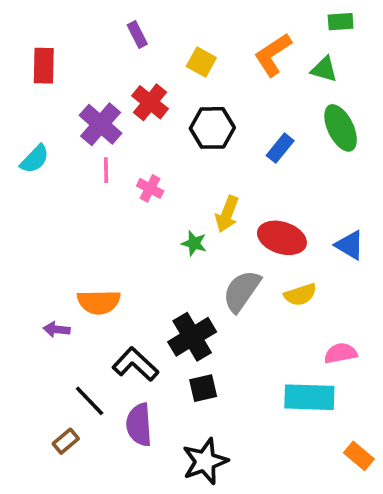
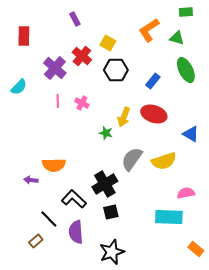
yellow square: (201, 62) -> (108, 43), moved
pink line: (106, 170) -> (58, 101), moved
red ellipse: (282, 238) -> (154, 114), moved
yellow semicircle: (300, 295) -> (164, 161), size x1.4

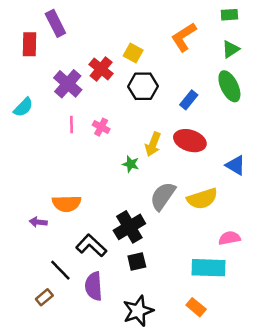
purple rectangle: (75, 19) -> (55, 23), moved, size x1.5
green triangle: (177, 38) -> (231, 49), moved, turned -49
orange rectangle: (196, 249) -> (196, 307), moved

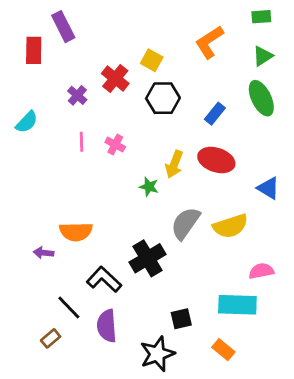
purple cross: (68, 84) -> (77, 95), size x0.6
black square: (137, 262) -> (181, 319), moved

